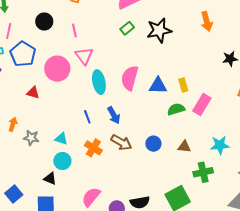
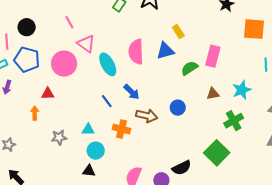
black circle: (44, 21) -> (27, 27), moved
yellow rectangle: (183, 85) -> (178, 31), moved
orange arrow: (13, 124) -> (35, 113), moved
brown triangle: (184, 147) -> (213, 94), moved

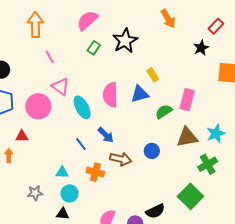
pink line: (69, 22) -> (50, 57), moved
brown triangle: (213, 94) -> (187, 137), size x1.6
gray star: (59, 137) -> (35, 193), moved

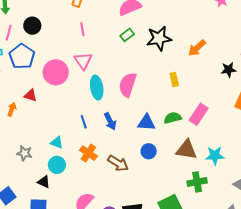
orange arrow: (168, 19) -> (197, 48), moved, turned 60
blue triangle: (140, 94) -> (146, 122), moved
brown arrow: (121, 159) -> (118, 163), moved

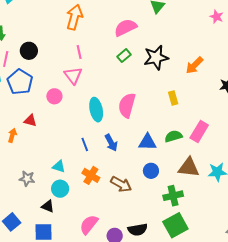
pink triangle: (83, 61) -> (73, 75), moved
pink circle: (56, 72) -> (54, 96), size x0.6
green cross: (197, 182) -> (173, 196), moved

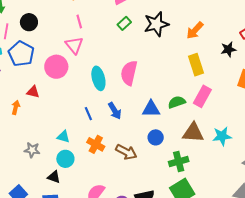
pink circle: (54, 96) -> (56, 67), size x1.5
yellow rectangle: (173, 98) -> (196, 65), moved, size x1.5

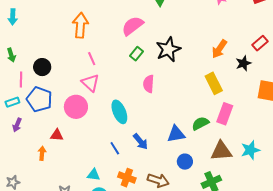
orange arrow: (195, 30) -> (219, 49), moved
pink semicircle: (129, 73) -> (149, 84), moved, size x0.7

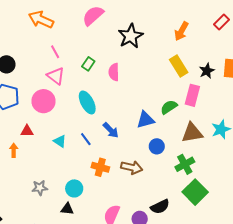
orange arrow: (80, 25) -> (41, 20), turned -65
green rectangle: (136, 54) -> (88, 64), moved
black star: (243, 63) -> (207, 71), moved
cyan triangle: (94, 175) -> (60, 141), moved, turned 32

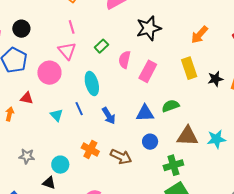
pink rectangle: (192, 95) -> (148, 71), moved
blue line: (86, 139) -> (79, 109), moved

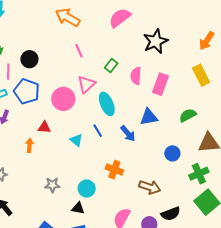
pink triangle: (67, 51) -> (86, 84), moved, turned 36
blue triangle: (145, 113) -> (149, 117), moved
brown arrow: (121, 157) -> (150, 187), moved

